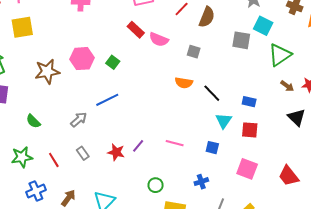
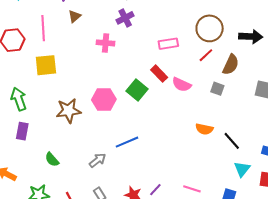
gray square: (194, 52) -> (217, 89), moved
green square: (113, 62) -> (137, 90), moved, size x1.5

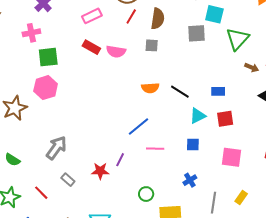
green square: (137, 90) -> (48, 57), moved, turned -30
blue line: (127, 142) -> (138, 126), moved
gray arrow: (97, 160) -> (56, 148), size x1.4
cyan triangle: (242, 169) -> (198, 116), turned 42

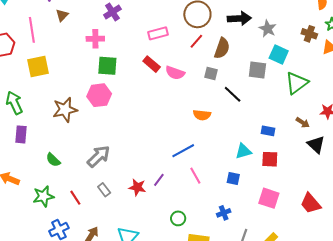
brown arrow: (252, 67) -> (303, 123), moved
black line: (180, 92) -> (233, 94), moved
pink line: (155, 149) -> (195, 176), turned 48

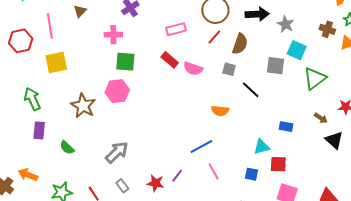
brown star: (65, 110) -> (83, 106), turned -30
red square: (270, 159) -> (278, 164), moved
green semicircle: (53, 160) -> (67, 148), moved

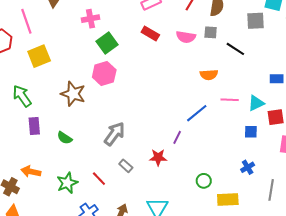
green square: (125, 62) -> (107, 43), turned -30
pink semicircle: (193, 69) -> (186, 37), moved
pink line: (214, 171) -> (230, 100), moved, turned -48
purple line: (177, 176) -> (177, 137), moved

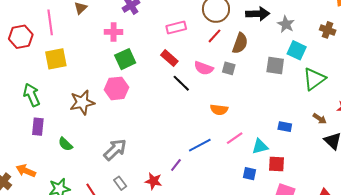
black line: (235, 49) -> (181, 83), moved
brown star: (73, 94) -> (82, 102), turned 30
pink line: (230, 100) -> (235, 138), turned -48

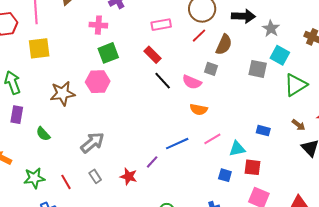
pink semicircle: (204, 68) -> (192, 82), moved

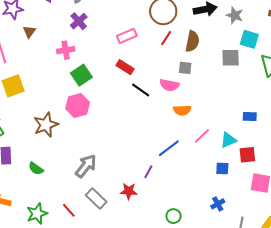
gray rectangle: (95, 176) -> (96, 198), size x1.5

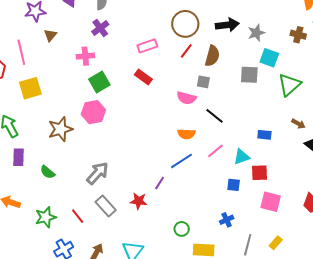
gray star: (235, 15) -> (256, 33), turned 30
black line: (141, 90) -> (214, 116), moved
orange semicircle: (182, 110) -> (186, 134), moved

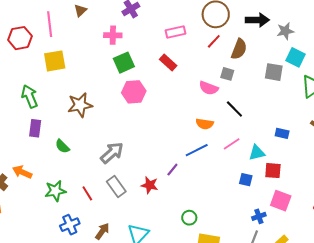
pink hexagon: (93, 112) -> (134, 92), moved
blue cross: (227, 220) -> (259, 216), moved

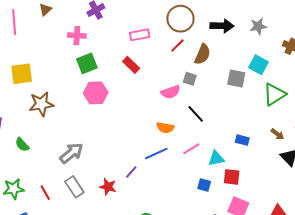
gray star: (285, 31) -> (258, 26), moved
yellow square: (55, 61) -> (22, 74), moved
pink semicircle: (209, 88) -> (171, 92), turned -42

